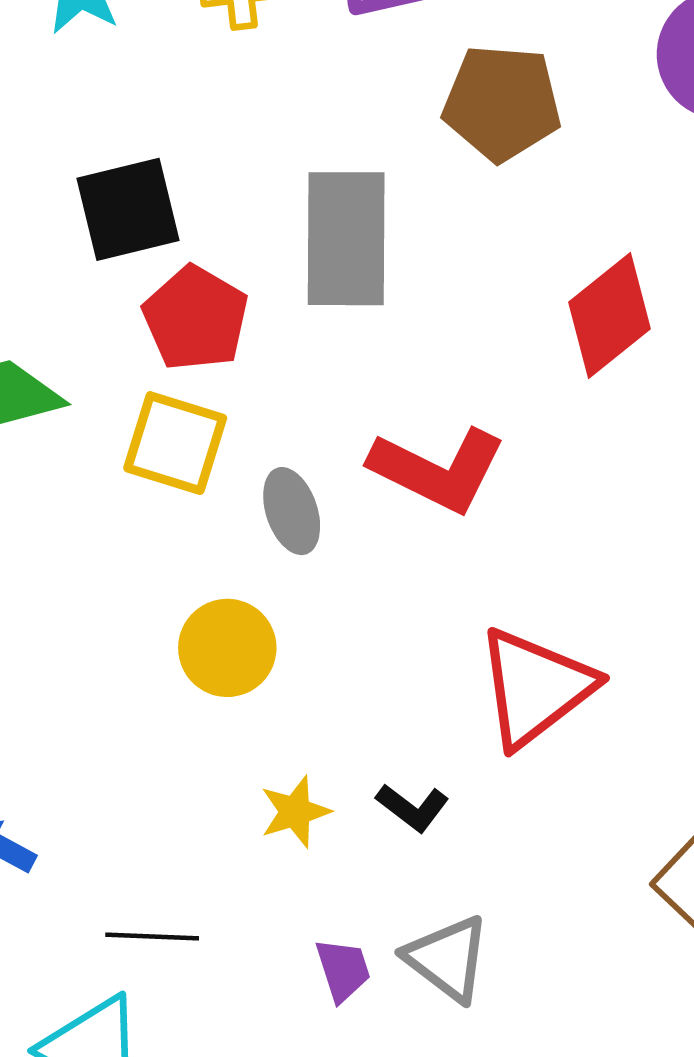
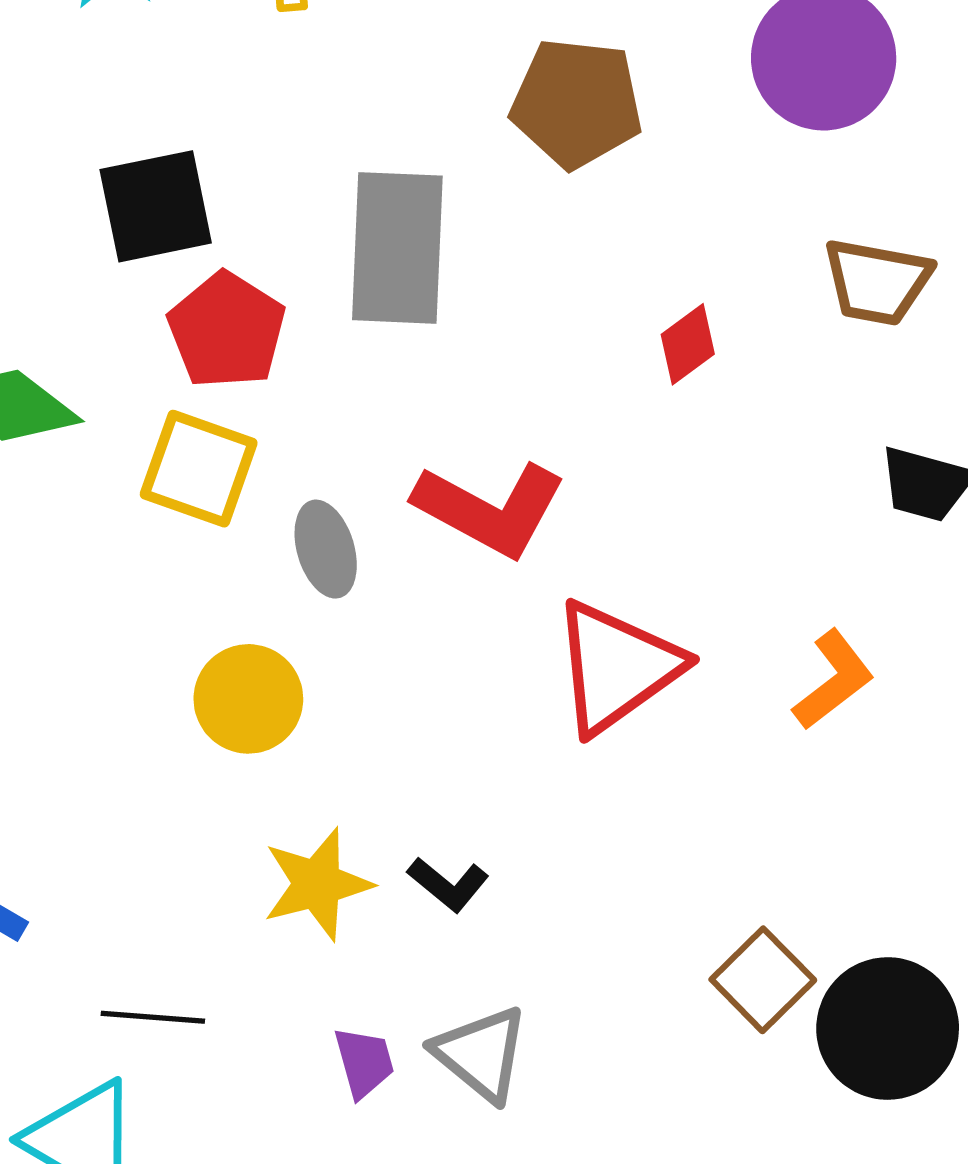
red diamond: (610, 315) -> (688, 344), size x0.6
red triangle: (535, 687) -> (617, 667), moved
yellow star: (295, 812) -> (317, 884), size x1.4

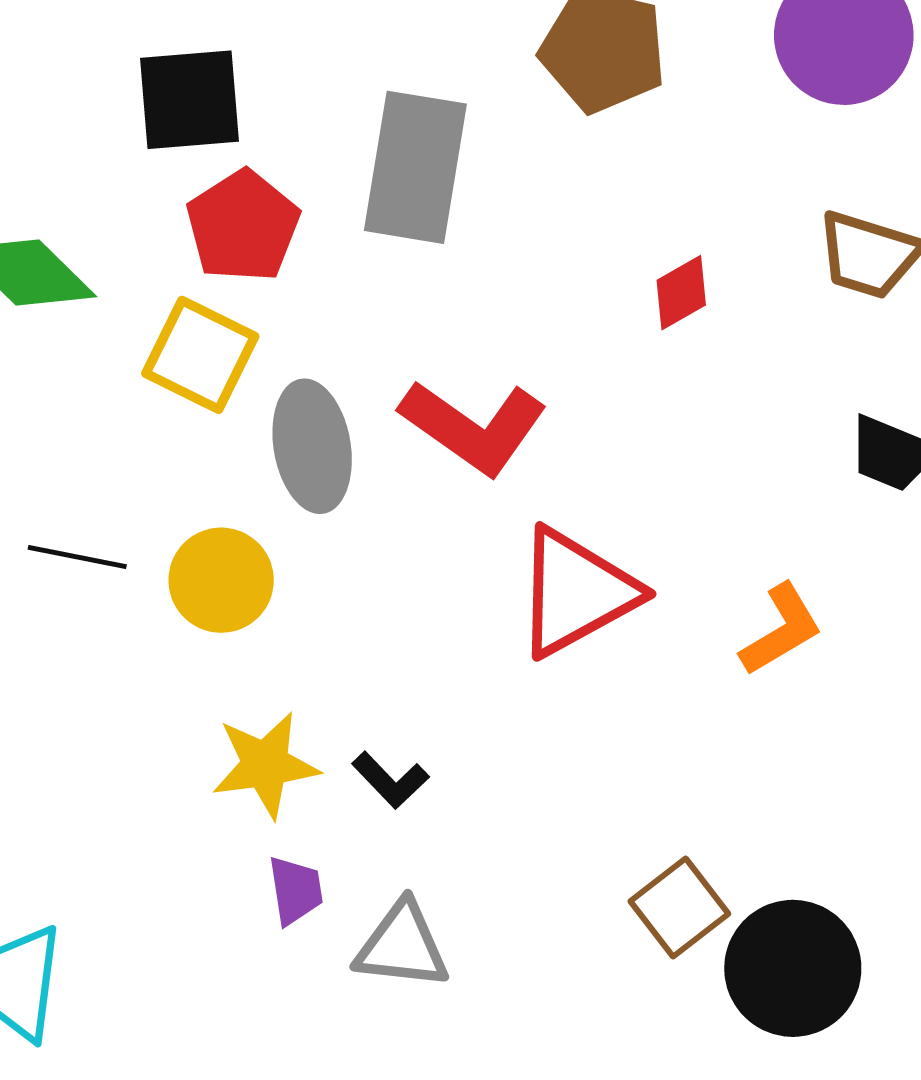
gray ellipse: (326, 549) -> (312, 446), size x1.4
black line: (153, 1017) -> (77, 557), moved
gray triangle: (481, 1054) -> (402, 946), turned -40
purple trapezoid: (364, 1062) -> (295, 890), moved

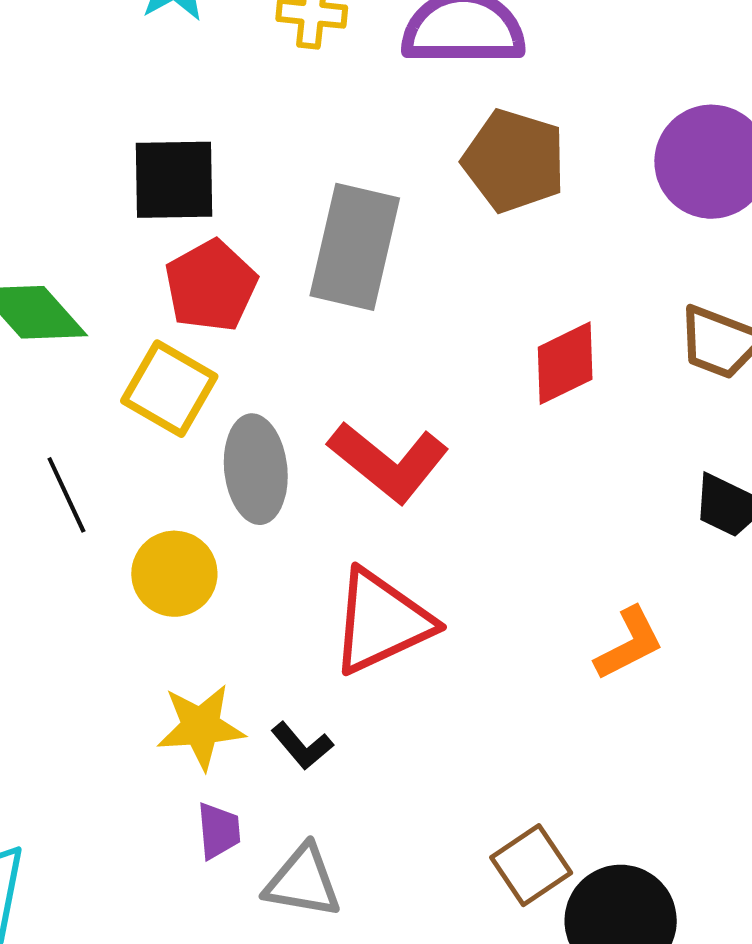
red diamond: (681, 293) -> (565, 363), size x1.4
black line: (77, 557) -> (66, 495), moved, turned 50
red triangle: (576, 592) -> (381, 622), moved

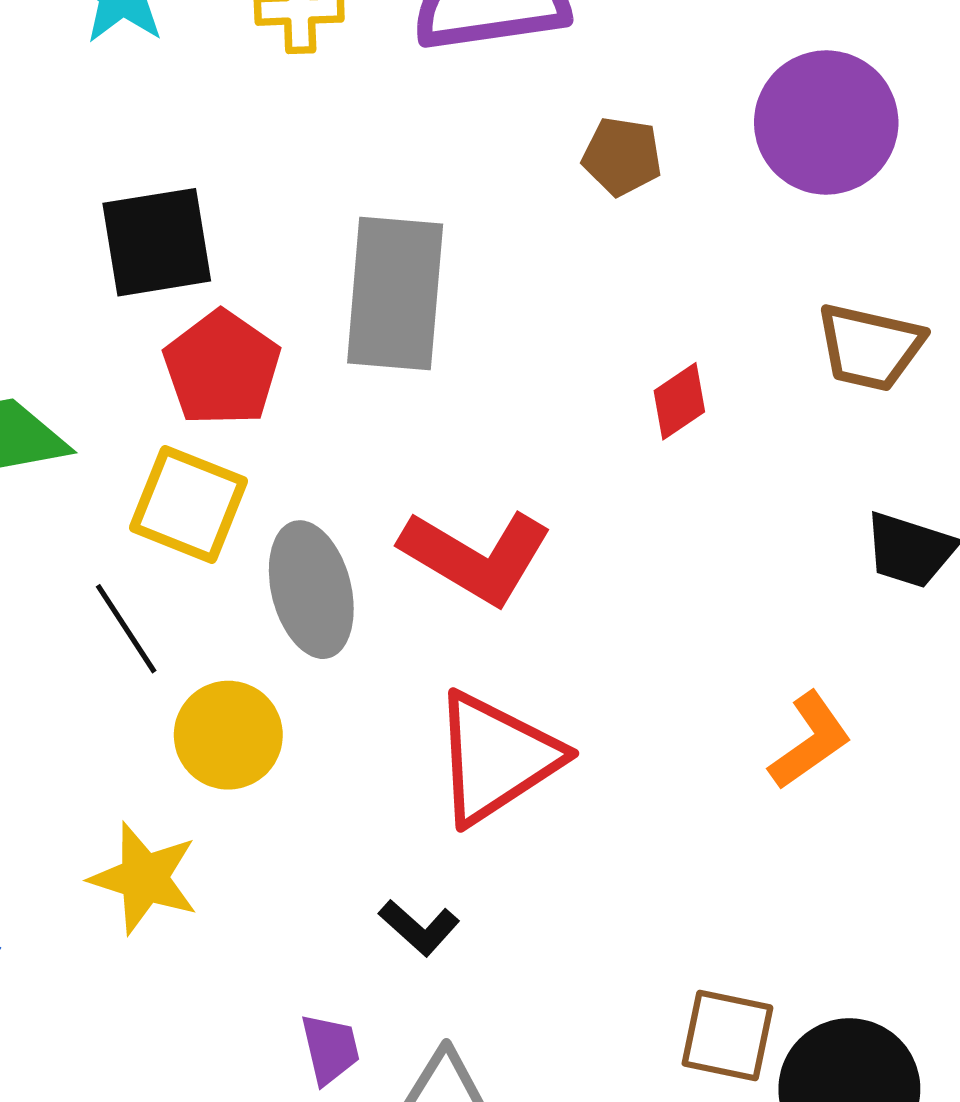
brown pentagon: (514, 161) -> (622, 156), moved, size x0.6
red diamond: (565, 363) -> (679, 401), size x0.7
black line: (66, 495) -> (126, 629), moved
yellow star: (201, 727) -> (144, 878), moved, turned 30
brown square: (531, 865) -> (727, 1036), turned -36

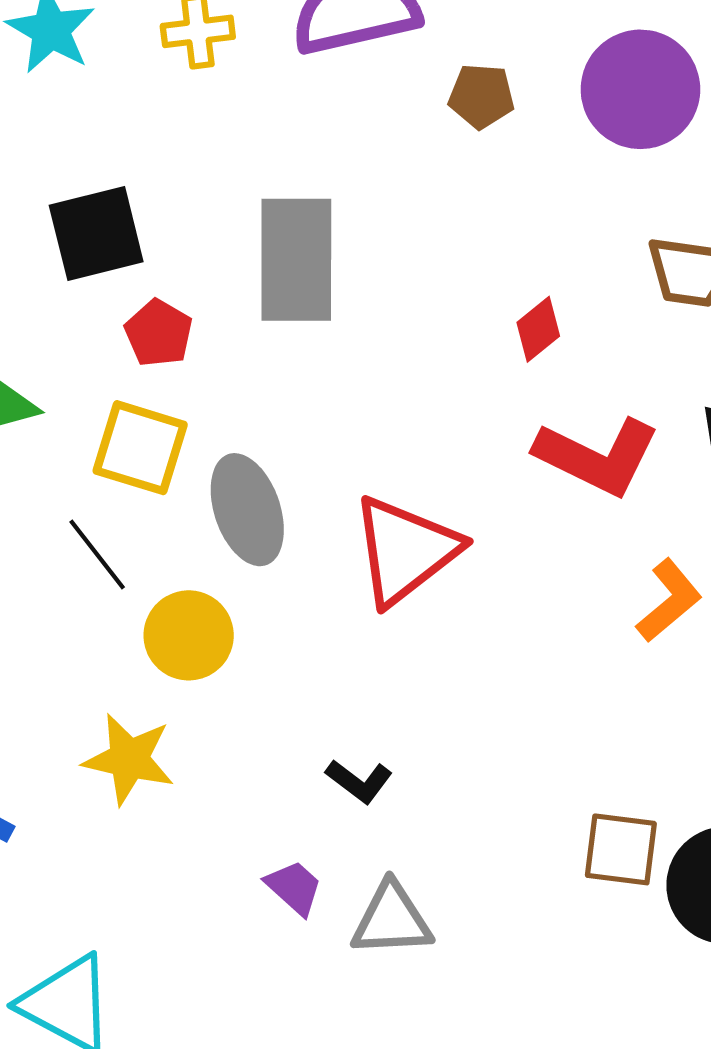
brown pentagon: (622, 156) -> (481, 96), moved
red pentagon: (222, 368) -> (159, 333), size x0.7
red L-shape: (476, 556) -> (597, 456), moved
red triangle: (496, 758) -> (405, 550), moved
purple trapezoid: (330, 1049) -> (294, 887), turned -30

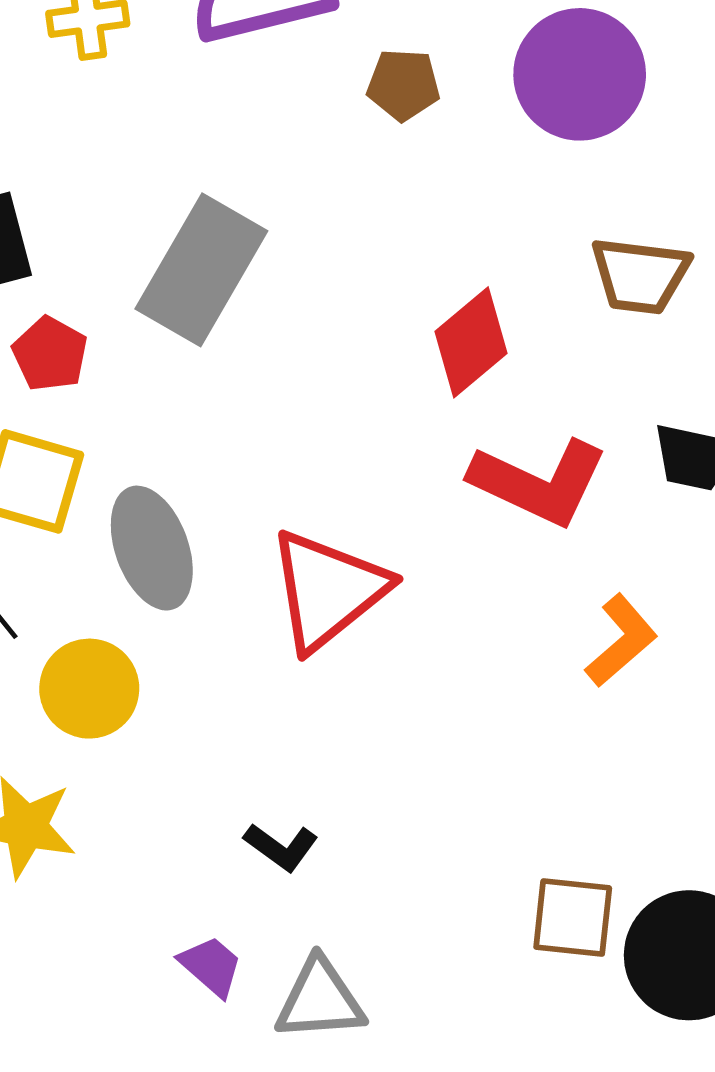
gray rectangle: (296, 260) -> (201, 270), turned 31
red diamond: (538, 329) -> (471, 342), size x1.5

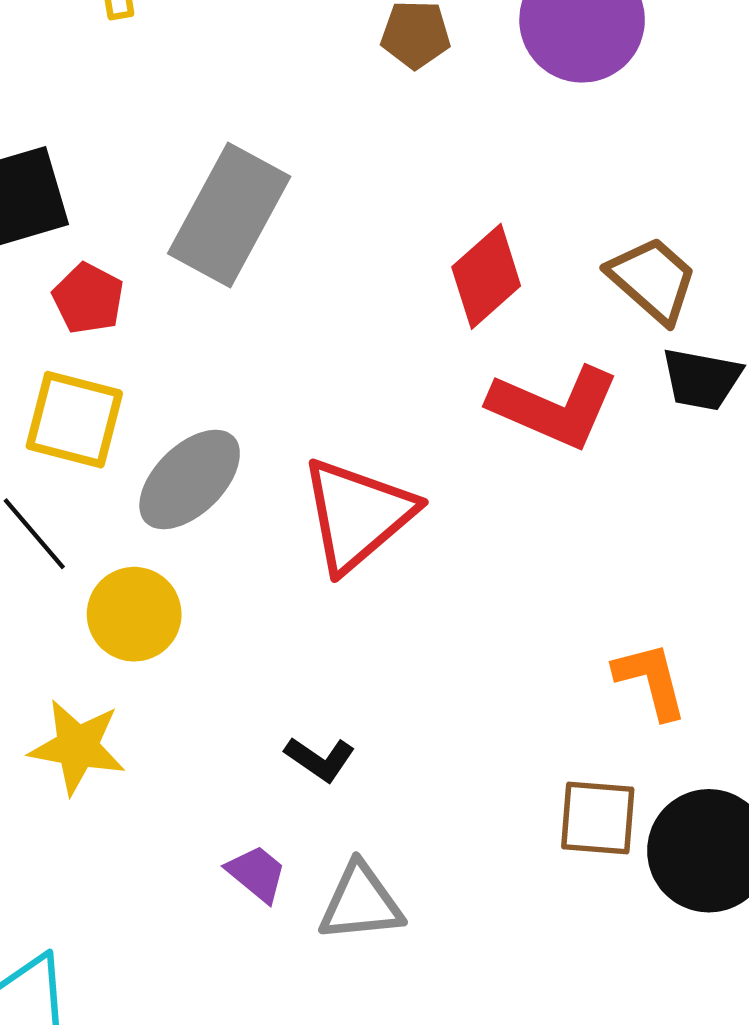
brown trapezoid: (640, 275) -> (653, 280), moved, turned -144
gray ellipse: (152, 548) -> (190, 480), turned 67
orange L-shape: (621, 641) -> (651, 680), moved, turned -62

